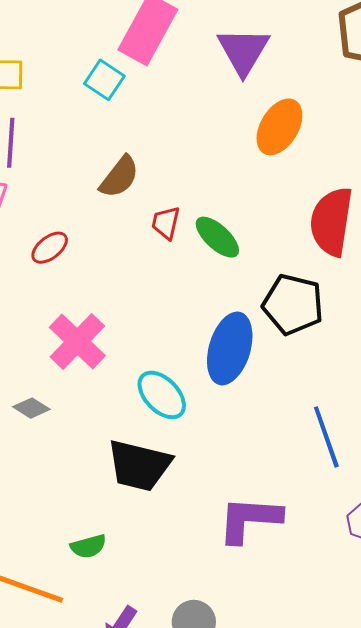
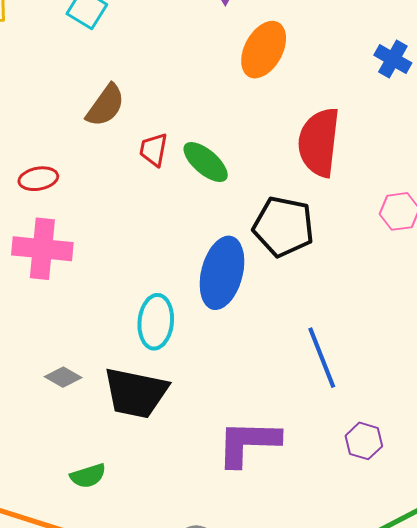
red ellipse: (50, 248) -> (38, 179), turned 30
pink cross: (77, 341) -> (42, 249), moved, turned -36
cyan ellipse: (162, 395) -> (156, 322), turned 52
gray diamond: (31, 408) -> (63, 377), moved

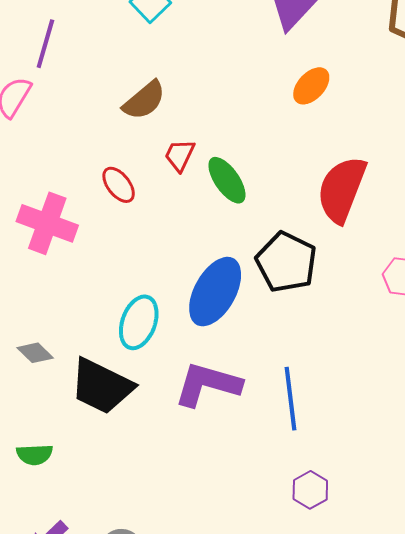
orange ellipse: (264, 50) -> (311, 86), size x0.7
red ellipse: (38, 179) -> (119, 185), moved, turned 48
purple L-shape: (248, 443) -> (208, 384), moved

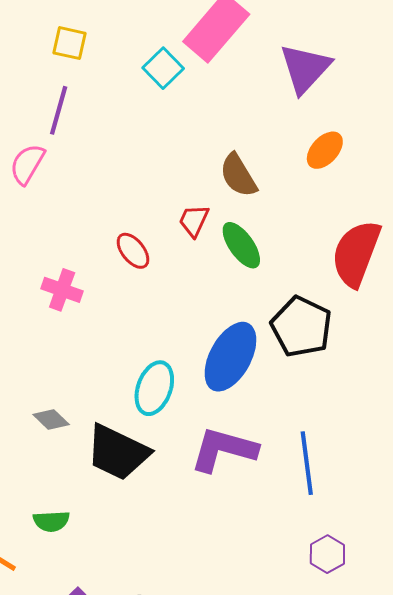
brown semicircle: (144, 100) -> (238, 175), moved, turned 99
pink cross: (47, 223) -> (62, 290), size x0.7

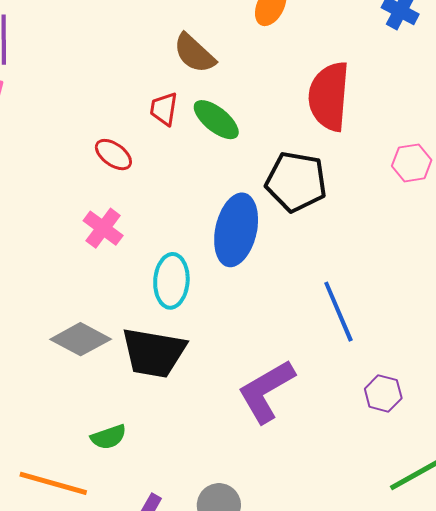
pink cross: (62, 290) -> (103, 228), moved, turned 33
gray diamond: (51, 419) -> (81, 339), size x1.6
purple L-shape: (224, 450) -> (266, 391), moved, turned -30

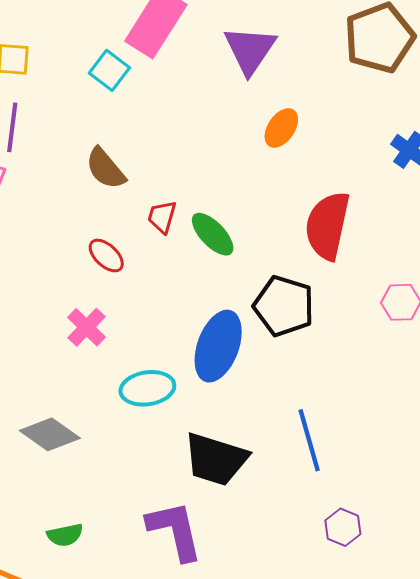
brown semicircle: (194, 53) -> (105, 169), moved
cyan ellipse: (171, 281) -> (147, 388), turned 70
black trapezoid: (154, 353) -> (216, 459), moved
purple L-shape: (266, 391) -> (175, 531), moved, turned 100

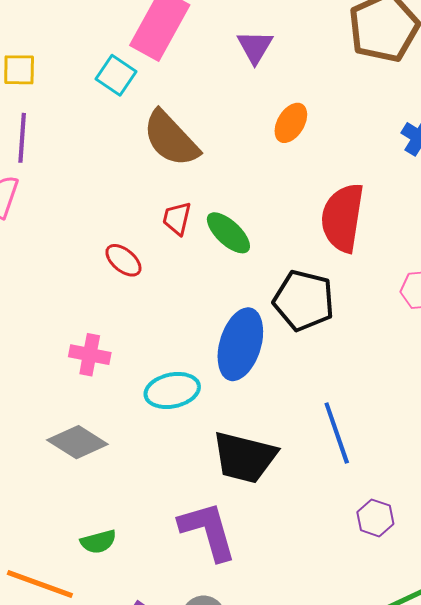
purple triangle: (250, 50) -> (255, 47), size x0.7
brown semicircle: (105, 169) -> (171, 139), moved, size x1.4
pink cross: (86, 327) -> (90, 355), moved, turned -30

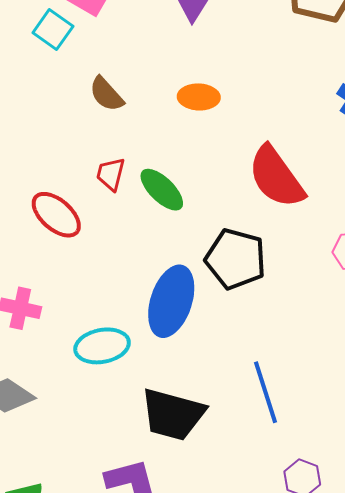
orange ellipse: (291, 123) -> (199, 97), moved, turned 60
brown semicircle: (171, 139) -> (106, 94), size x0.6
red semicircle: (343, 218) -> (276, 177), turned -46
red ellipse: (123, 260) -> (56, 215), size x1.4

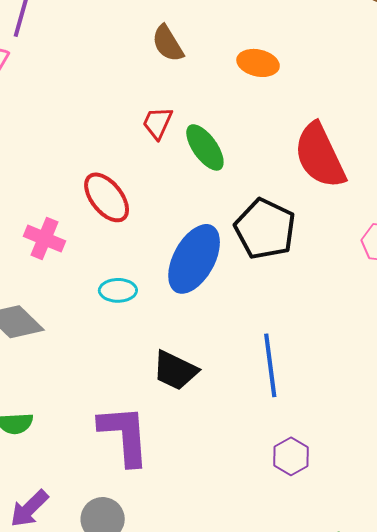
red ellipse: (56, 215) -> (107, 197), moved
cyan ellipse: (102, 346) -> (118, 290), size x0.7
black trapezoid: (173, 414) -> (175, 370), size x0.7

